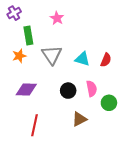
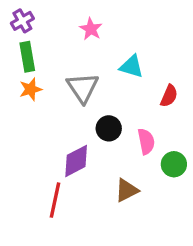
green rectangle: (28, 36) -> (27, 57), moved
cyan triangle: (82, 59) -> (132, 66), moved
purple diamond: (26, 90) -> (76, 161), moved, turned -30
black circle: (68, 91) -> (109, 128), moved

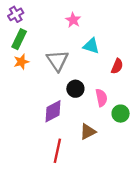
pink star: (91, 29) -> (73, 20), moved
green rectangle: (27, 57) -> (19, 39), turned 36
red line: (55, 200) -> (57, 151), moved

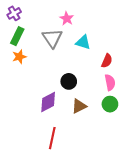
gray triangle: (57, 61) -> (52, 38), moved
pink semicircle: (101, 98) -> (110, 82), moved
brown triangle: (88, 132) -> (79, 106), moved

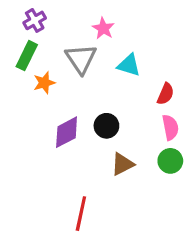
purple cross: (14, 13) -> (35, 20), moved
orange star: (19, 57) -> (44, 83), moved
purple diamond: (48, 102) -> (67, 132), moved

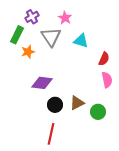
purple cross: (35, 20) -> (32, 17), moved
black circle: (106, 126) -> (55, 105), moved
purple diamond: (67, 132) -> (42, 83), turned 35
green circle: (170, 161) -> (98, 112), moved

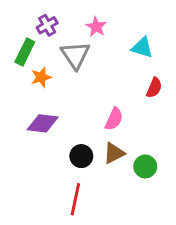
cyan triangle: (81, 41) -> (142, 48), moved
pink semicircle: (107, 80) -> (114, 119), moved, turned 35
purple diamond: (42, 83) -> (43, 123), moved

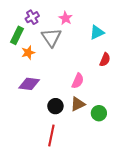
cyan triangle: (142, 48) -> (97, 32), turned -42

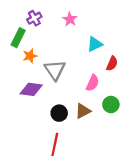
cyan triangle: (97, 32) -> (95, 44), moved
gray triangle: (51, 37) -> (55, 70), moved
pink semicircle: (78, 81) -> (93, 83), moved
green circle: (99, 113) -> (111, 104), moved

